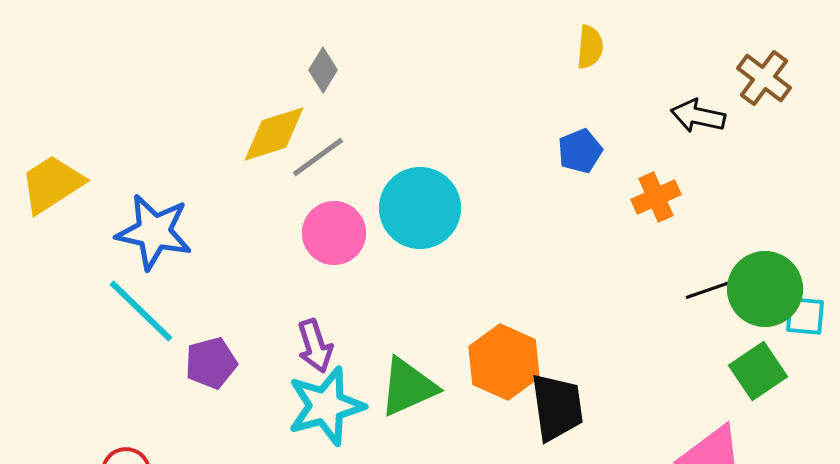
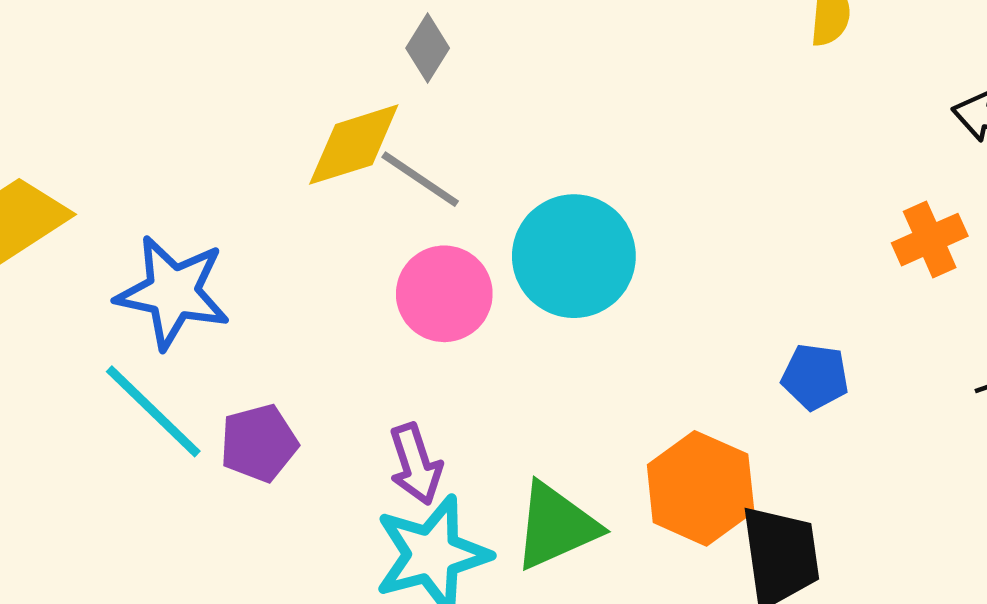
blue pentagon: (580, 151) -> (815, 377), moved, turned 30
gray line: (318, 157) -> (420, 179), turned 70
purple pentagon: (211, 363) -> (259, 443), moved

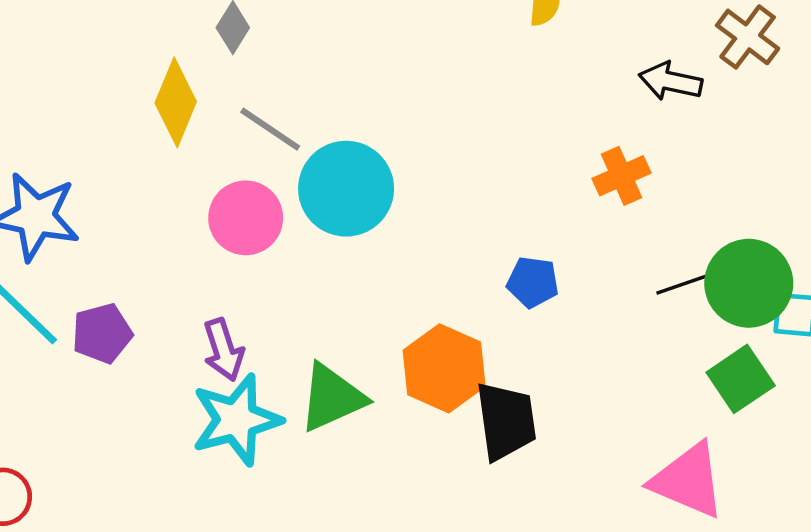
yellow diamond: (354, 145) -> (176, 102), turned -50
gray line: (420, 179) -> (270, 129), moved

